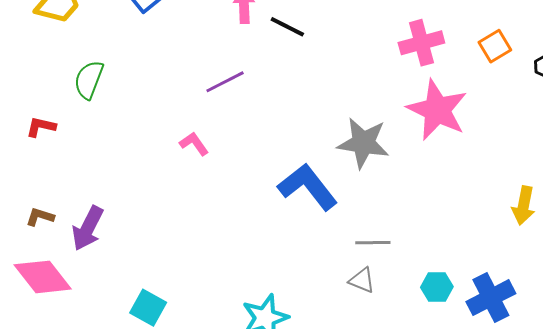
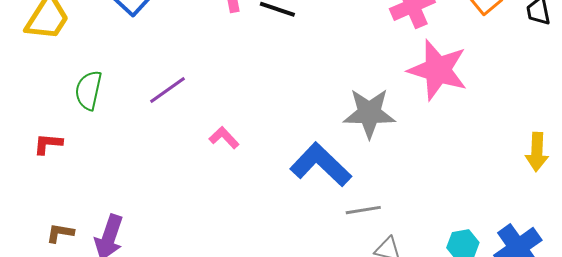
purple line: (225, 82) -> (168, 90), moved
pink L-shape: (194, 144) -> (224, 138), moved
gray line: (373, 243) -> (363, 210), moved

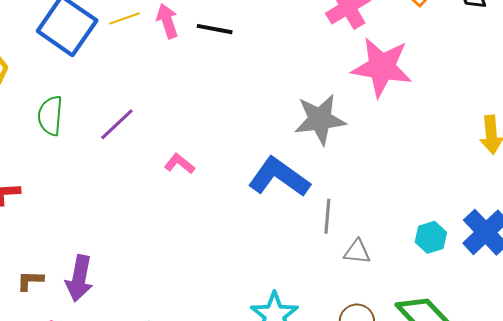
green semicircle: (89, 90) -> (50, 116), moved
gray line: (363, 210) -> (327, 216), turned -68

